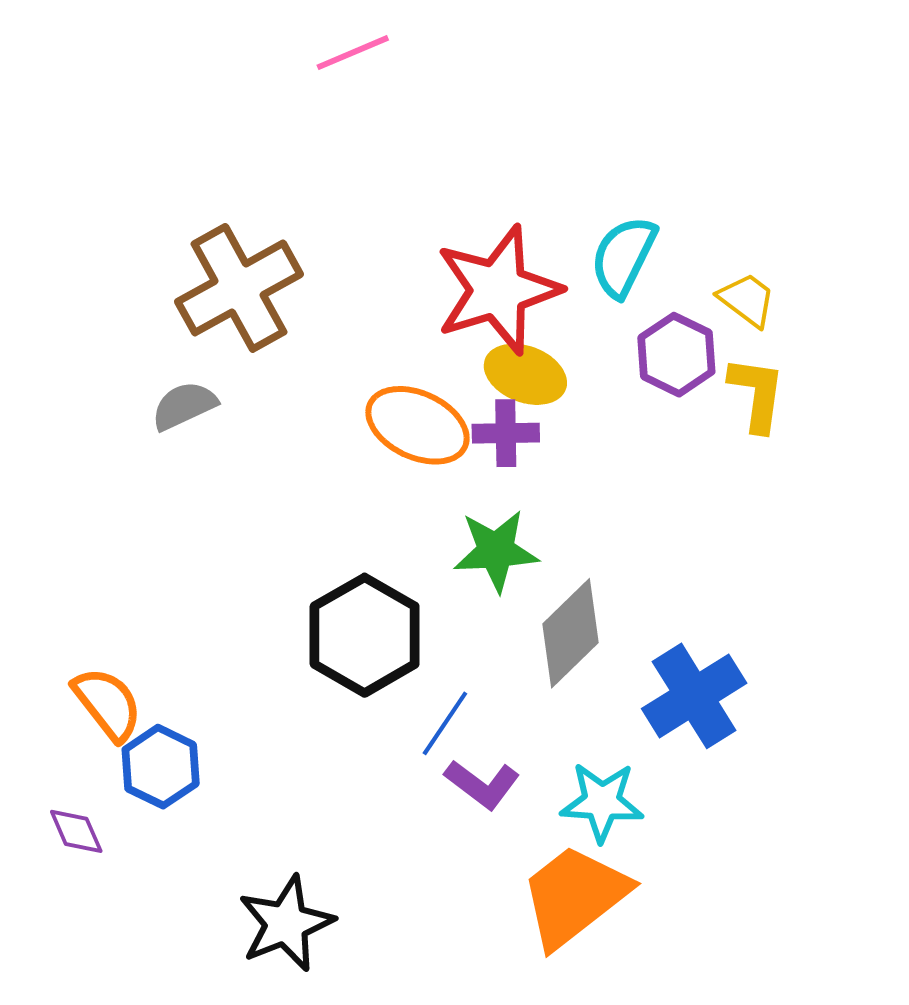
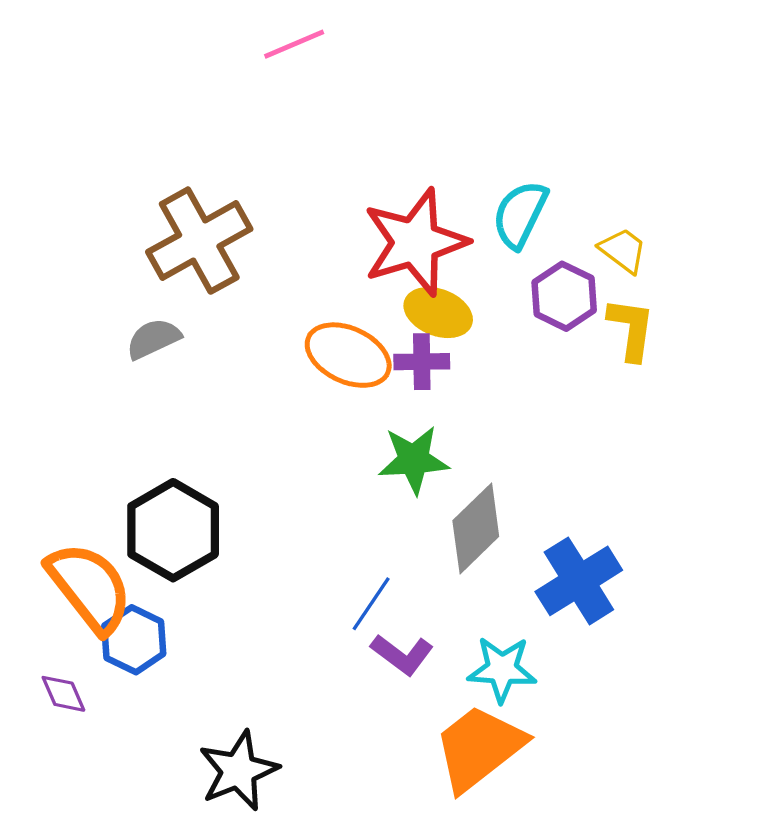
black hexagon: (365, 635) -> (173, 530), moved
orange semicircle: (108, 704) -> (90, 587), size x1.5

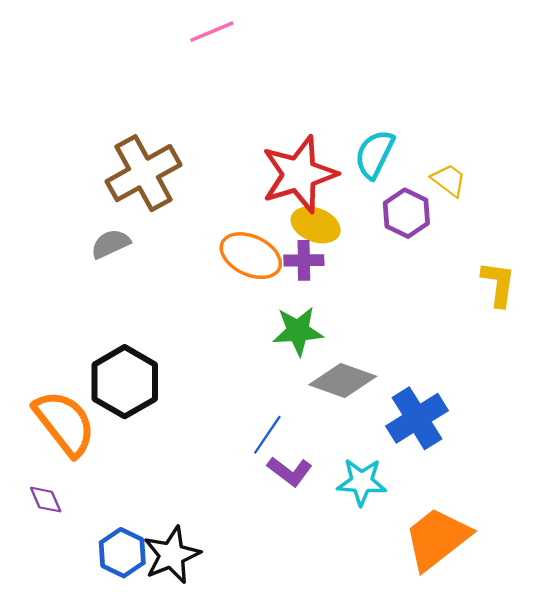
yellow L-shape: (631, 329) -> (498, 284), moved
gray diamond: (476, 529) -> (343, 381), turned 64
blue hexagon: (134, 640) -> (122, 553), moved
orange trapezoid: (479, 748) -> (437, 539), moved

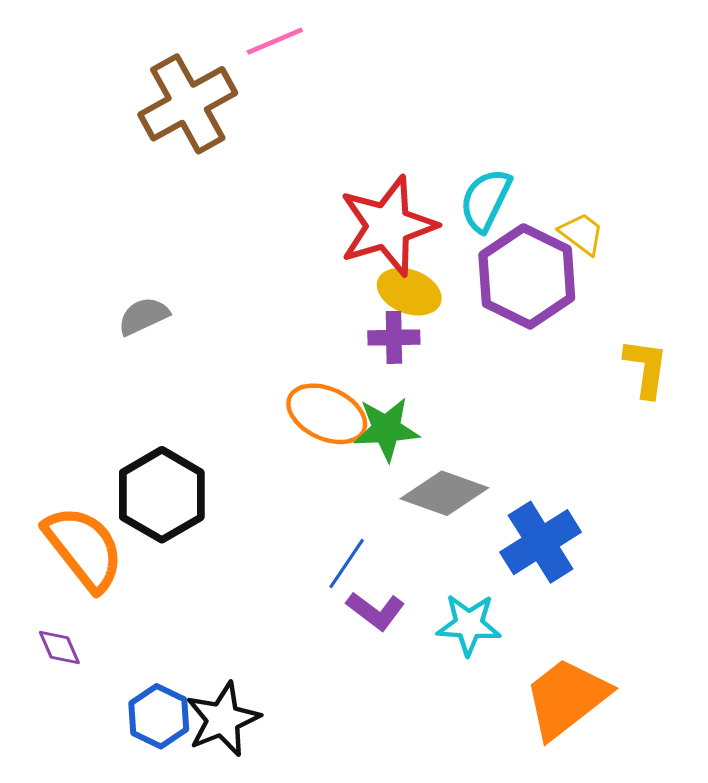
brown cross: (143, 173) -> (188, 104), moved
purple hexagon: (406, 213) -> (527, 276), size x1.6
orange ellipse: (251, 256) -> (327, 414), moved

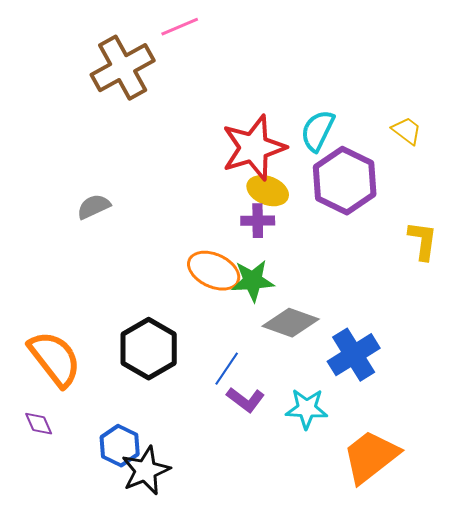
yellow trapezoid: (582, 234) -> (407, 131), moved
black hexagon: (162, 495) -> (149, 349), moved
blue hexagon: (159, 716) -> (120, 446), moved

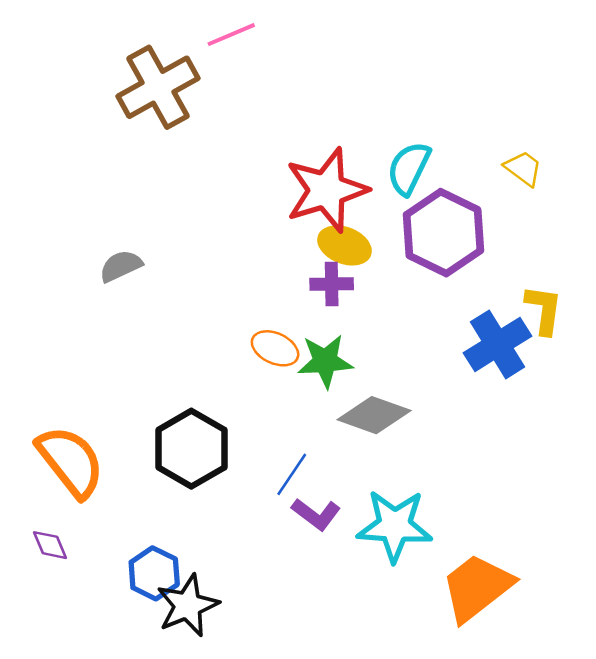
orange ellipse: (214, 271) -> (275, 348), size x0.7
blue cross: (354, 355) -> (497, 344), moved
cyan star: (307, 409) -> (395, 526), size x1.4

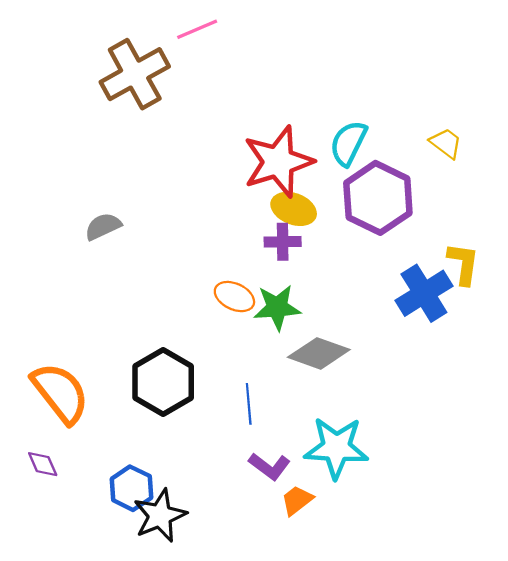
blue line: (292, 474) -> (249, 404), turned -39
purple L-shape: (316, 514) -> (269, 466), moved
orange trapezoid: (477, 587) -> (297, 500), moved, size x0.5

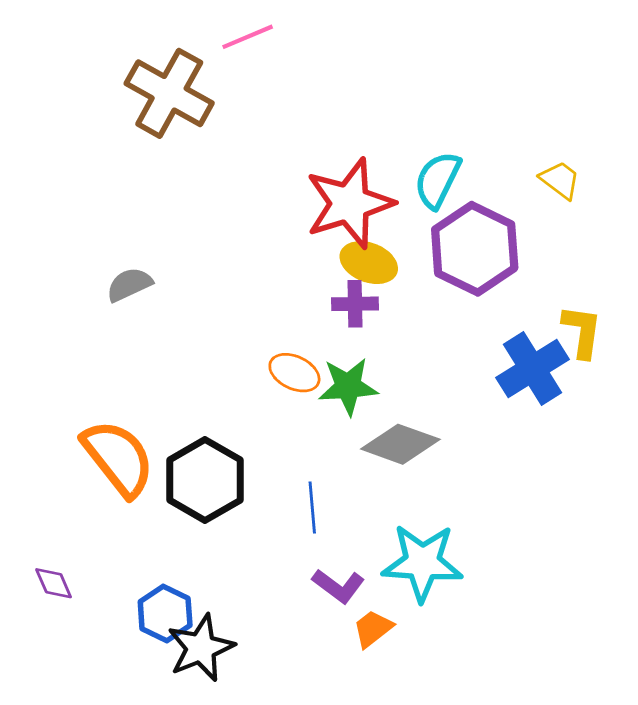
brown cross: (135, 74) -> (169, 93), turned -32
orange semicircle: (60, 393) -> (118, 458), moved

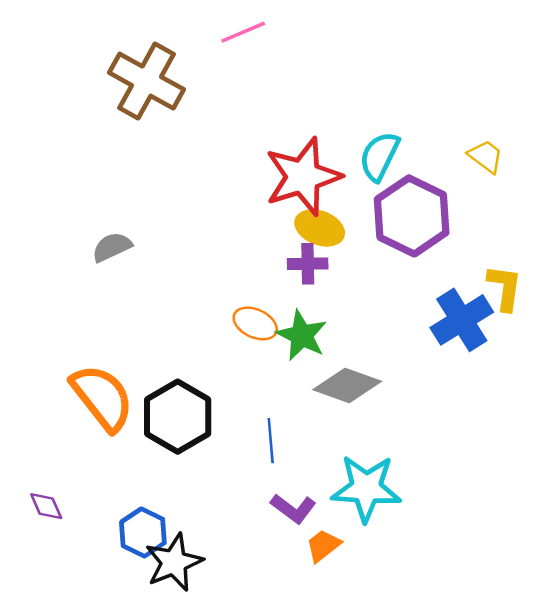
pink line: (248, 37) -> (243, 32), moved
green star: (348, 386) -> (302, 335), turned 30

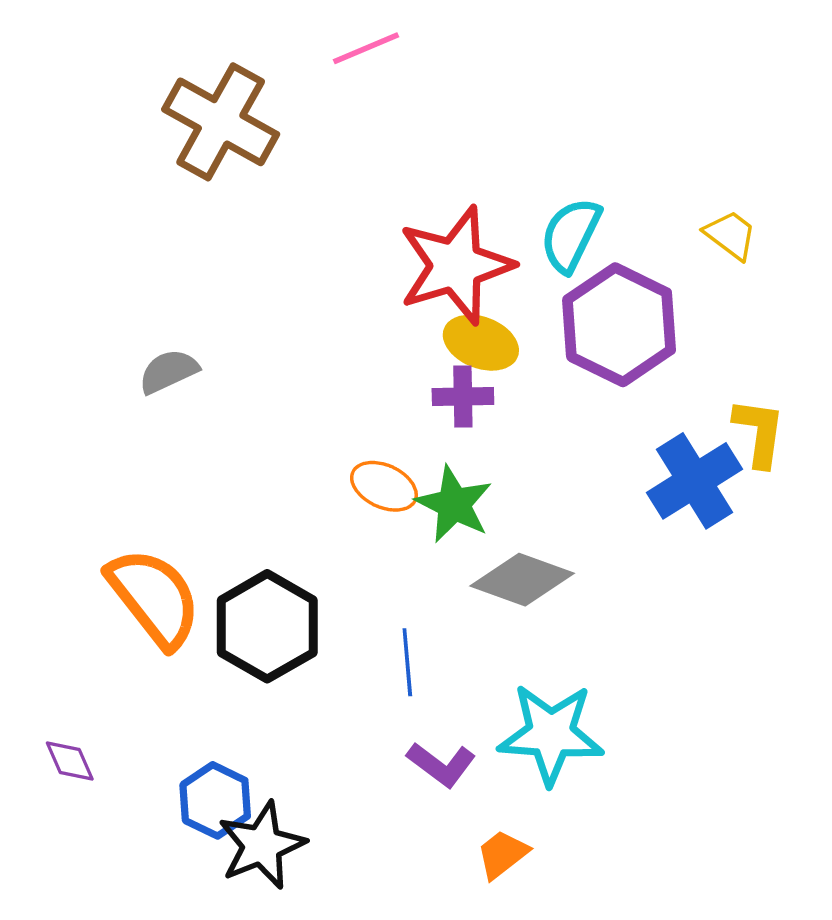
orange trapezoid: (323, 546) -> (502, 854), moved

